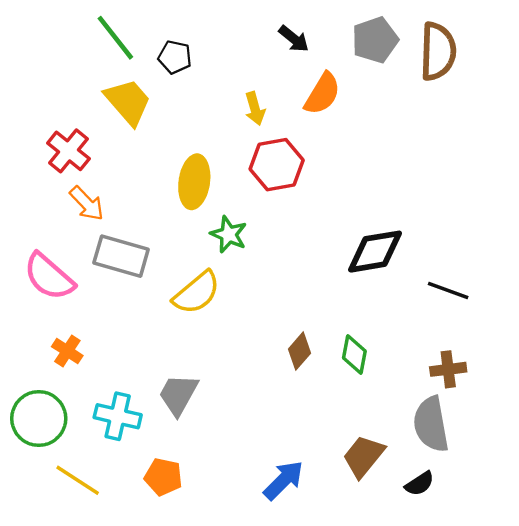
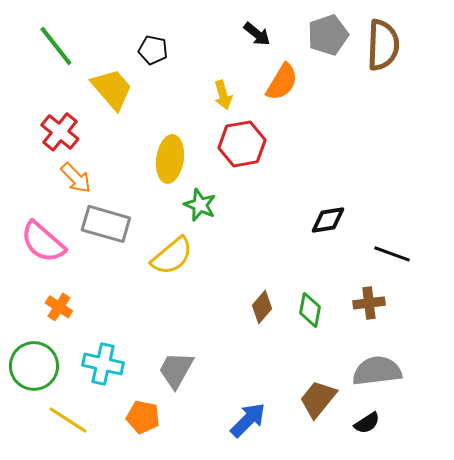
green line: (115, 38) -> (56, 46), moved
black diamond: (375, 252) -> (328, 220), size x0.7
brown cross: (448, 369) -> (369, 303), moved
gray trapezoid: (178, 394) -> (176, 370), moved
gray semicircle: (431, 424) -> (377, 371), turned 93

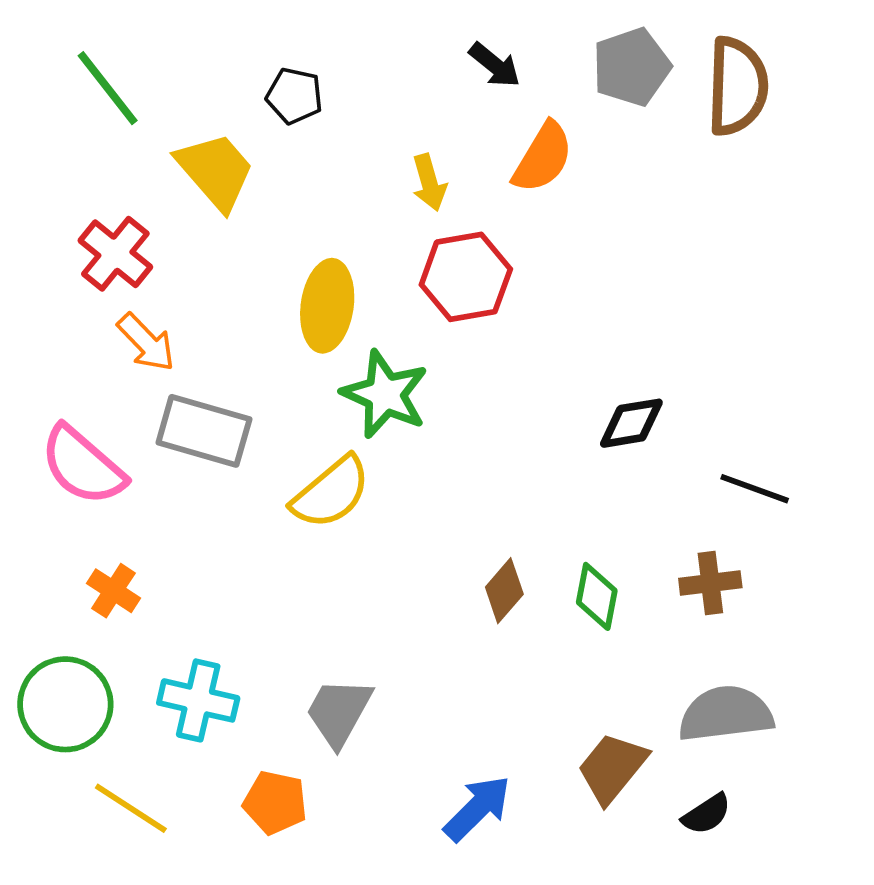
green star: (200, 205) -> (385, 394), size x1.4

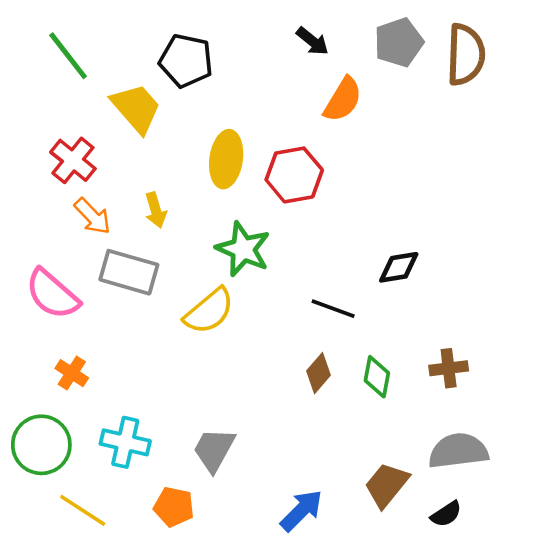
black pentagon: (294, 96) -> (186, 61), size x1.5
yellow arrow: (429, 183) -> (156, 210), moved
yellow ellipse: (327, 306) -> (226, 159), moved
black line: (755, 489) -> (333, 309), moved

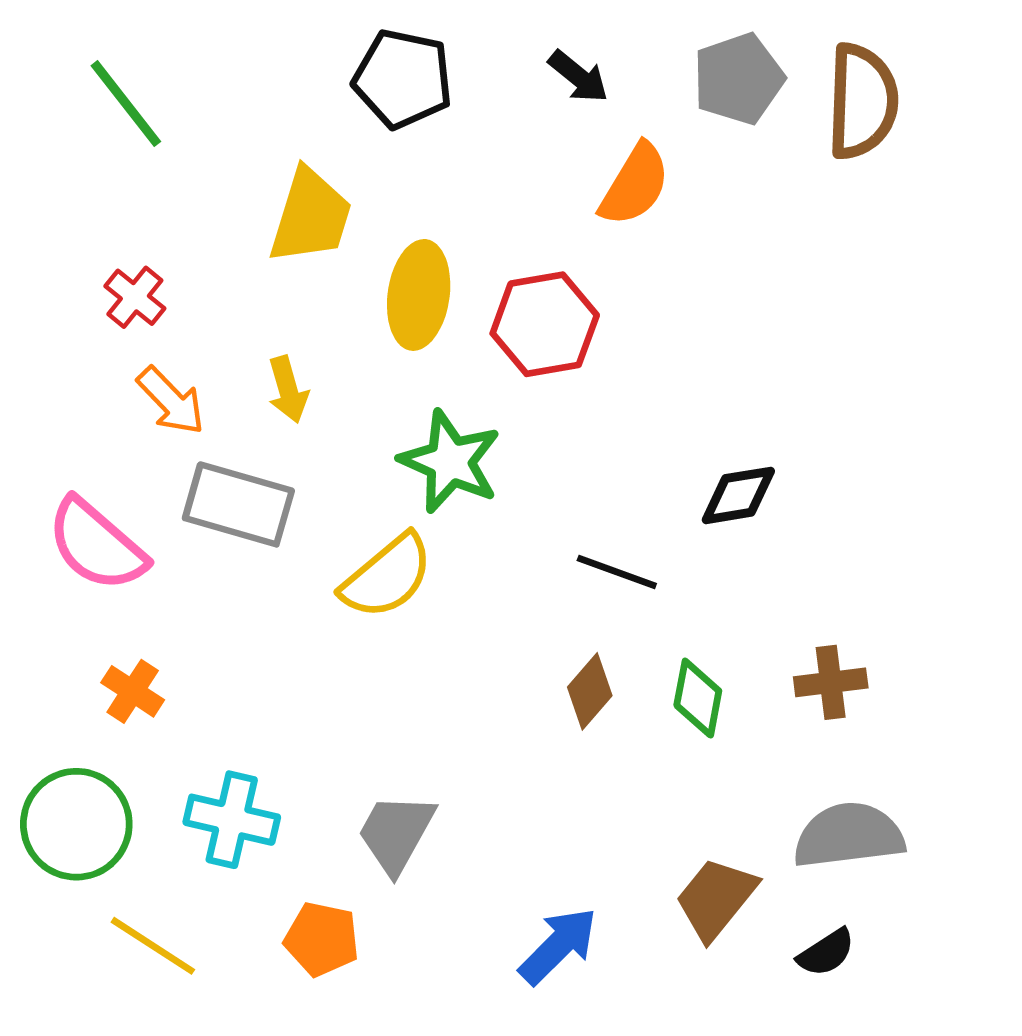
black pentagon: (186, 61) -> (403, 79), moved
yellow trapezoid: (136, 108) -> (311, 216), moved, turned 58
red cross: (73, 160) -> (135, 297), size x0.7

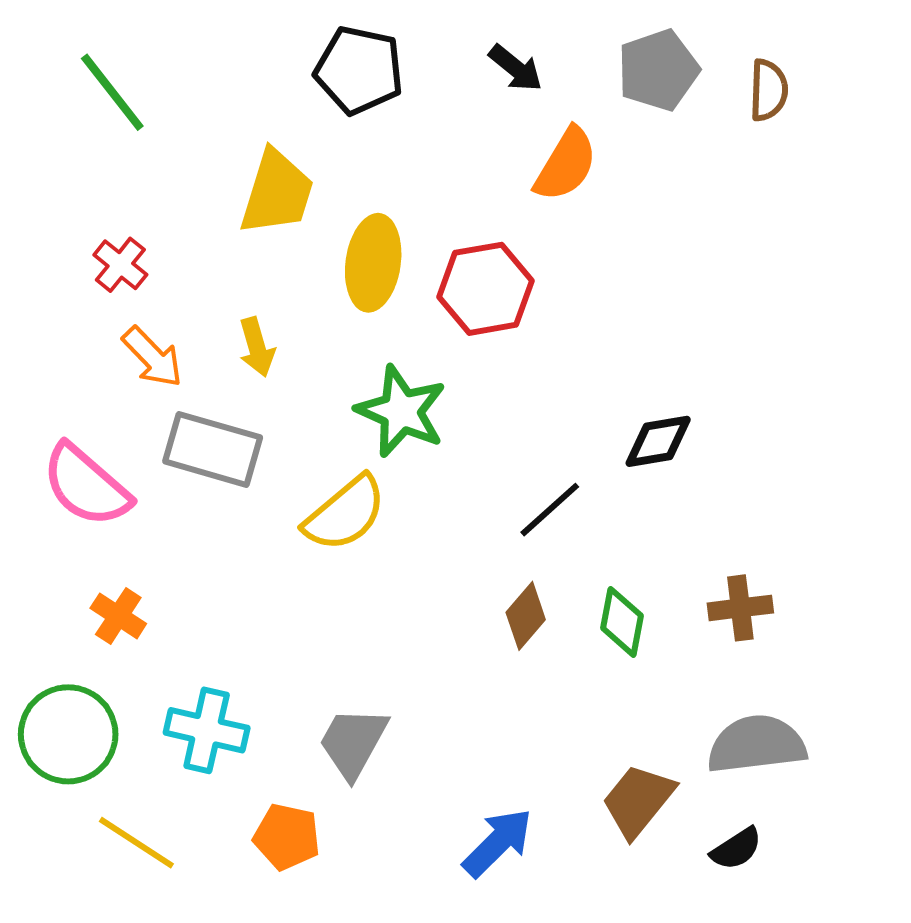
brown semicircle: (862, 101) -> (768, 90), size x0.6
black line: (617, 572) -> (550, 510), turned -62

